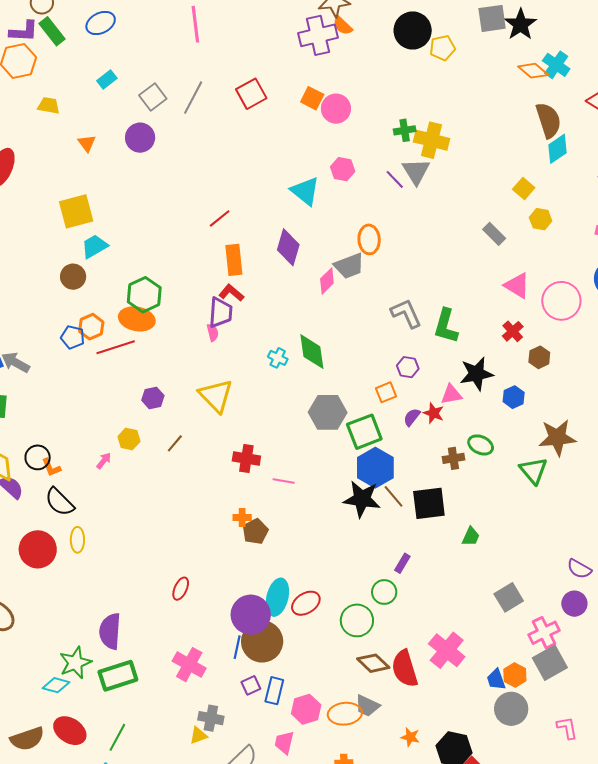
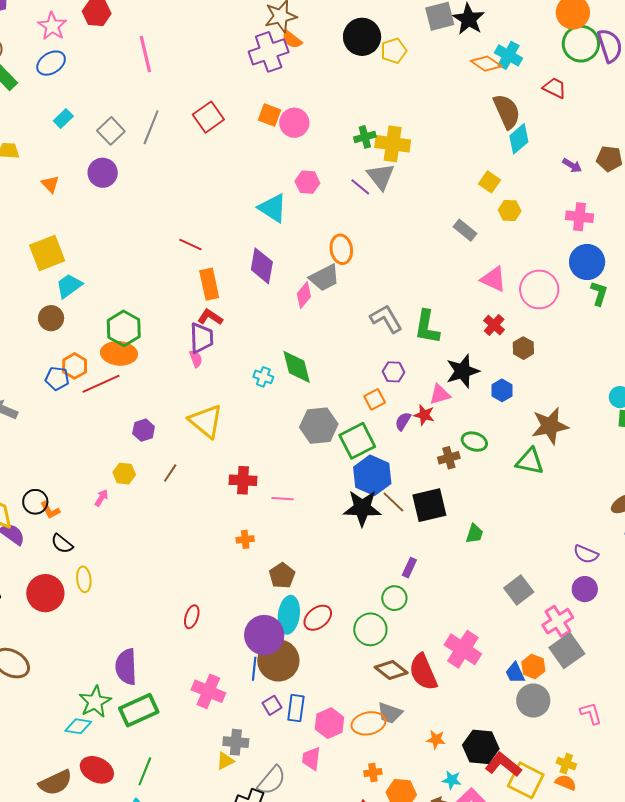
red line: (220, 218) -> (190, 245), turned 70
green triangle: (534, 471) -> (530, 461), turned -32
black semicircle: (60, 502) -> (62, 544), size x0.7
brown pentagon: (255, 531) -> (282, 576), moved

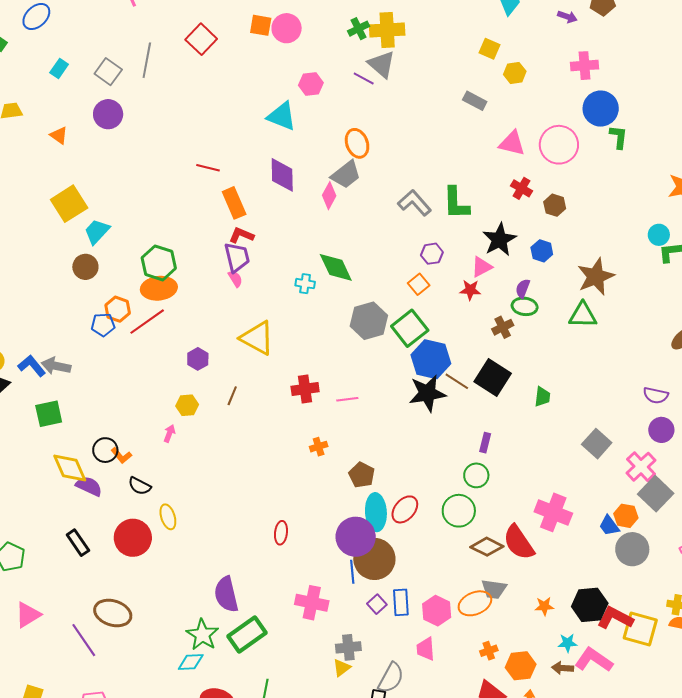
purple semicircle: (403, 421) -> (523, 288), moved
black square: (429, 505) -> (493, 377), turned -33

